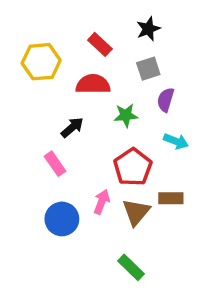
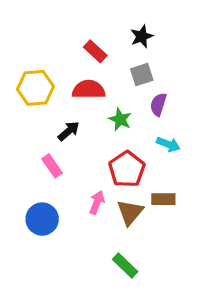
yellow hexagon: (41, 62) -> (35, 88), moved
green star: (126, 115) -> (120, 119), turned 30
blue circle: (62, 219) -> (42, 219), moved

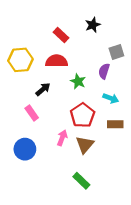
gray square: (142, 75) -> (116, 52), moved
brown rectangle: (163, 199) -> (115, 124), moved

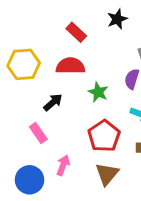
pink arrow: (62, 138) -> (63, 165), moved

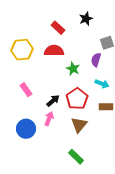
black arrow: (53, 102) -> (53, 101), moved
pink rectangle: (38, 133) -> (26, 90), moved

